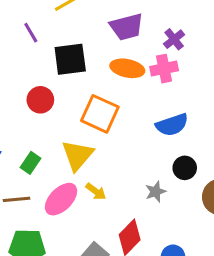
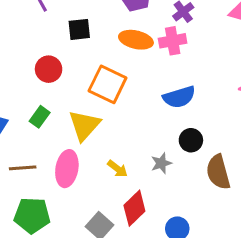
black square: (70, 59) -> (79, 29), size x0.7
green rectangle: (31, 163) -> (40, 117), moved
yellow arrow: (96, 191) -> (117, 169), moved
pink ellipse: (61, 199) -> (67, 169), turned -36

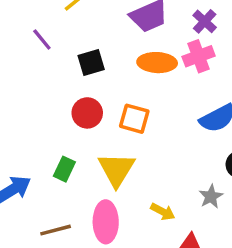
red circle: (49, 69) -> (87, 113), moved
orange square: (108, 84) -> (134, 119), size x0.7

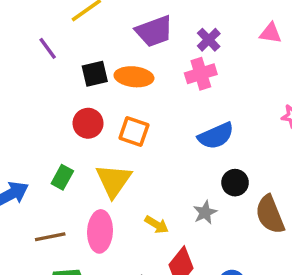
orange ellipse: (157, 63) -> (134, 77), moved

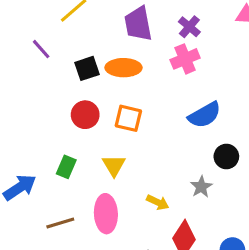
purple trapezoid: (154, 31) -> (138, 24), turned 105
yellow triangle: (114, 181) -> (114, 165), size x0.7

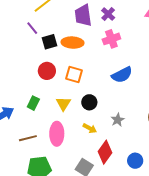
purple cross: (189, 27) -> (108, 14), moved
purple line: (41, 49) -> (32, 28), moved
black circle: (226, 157) -> (89, 102), moved

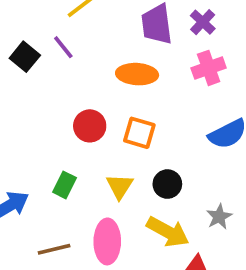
black square: (49, 42) -> (25, 57), moved, turned -35
yellow arrow: (90, 128) -> (168, 232), size x1.6

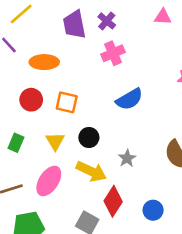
orange ellipse: (137, 74) -> (44, 62), moved
pink ellipse: (107, 241) -> (49, 181), turned 36

